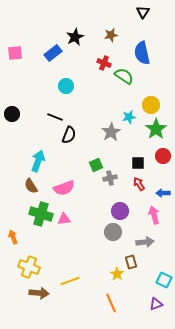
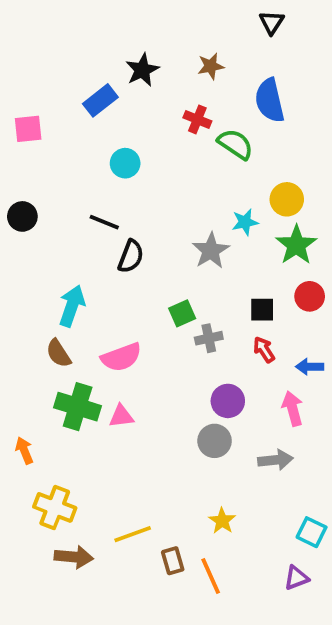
pink square: (15, 53) -> (28, 129), moved
brown rectangle: (131, 262) -> (173, 561), moved

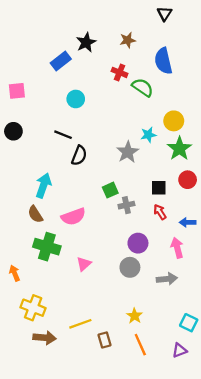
pink square: (28, 129) -> (17, 91), moved
pink triangle: (121, 416) -> (84, 264), moved, turned -35
orange line: (211, 576) -> (140, 345), moved

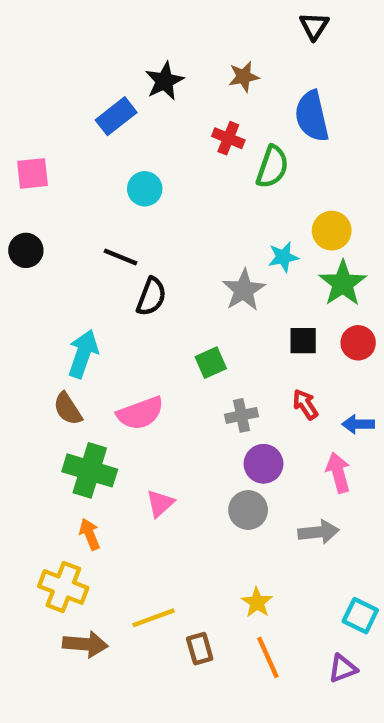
green semicircle: (143, 87) -> (272, 167), turned 75
black square: (159, 188) -> (303, 341), moved
gray cross: (126, 205) -> (242, 415), moved
orange arrow: (15, 273) -> (90, 534), moved

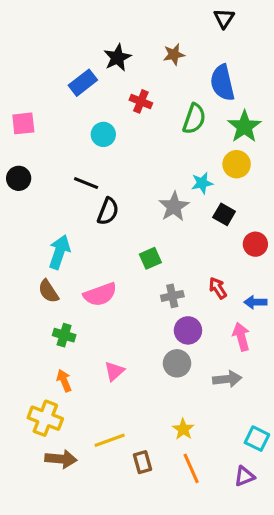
red cross: (228, 138) -> (141, 101), moved
green star: (343, 283) -> (244, 127), moved
black square: (303, 341) -> (224, 214), moved, turned 30
green cross: (90, 470) -> (64, 335), size x0.6
pink triangle: (160, 503) -> (114, 371), moved

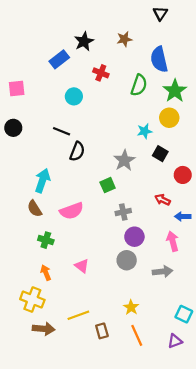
gray star: (174, 207) -> (124, 160), moved
red arrow: (218, 288) -> (163, 200), moved, turned -32
pink triangle: (114, 371) -> (82, 266), turned -40

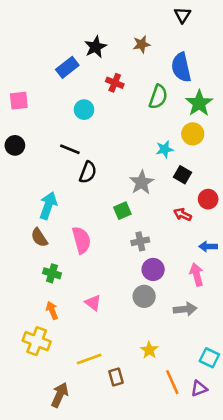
red arrow: (163, 200) -> (182, 214), moved
pink semicircle: (72, 211) -> (81, 240), turned -85
brown arrow: (44, 329) -> (60, 395), moved, turned -70
orange line: (137, 335) -> (172, 382), moved

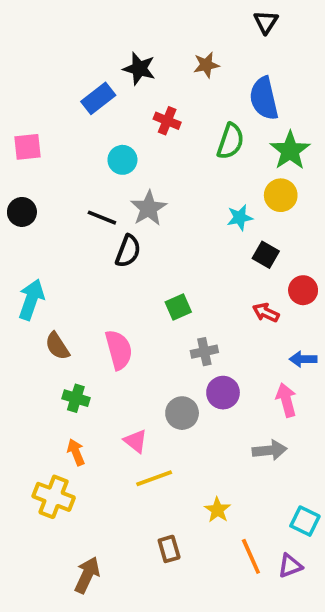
black star: (96, 47) -> (139, 69), turned -30
gray star: (142, 182) -> (149, 208), moved
cyan arrow: (48, 206) -> (31, 299), moved
gray circle: (144, 296) -> (182, 413), moved
yellow line: (89, 359) -> (154, 478), moved

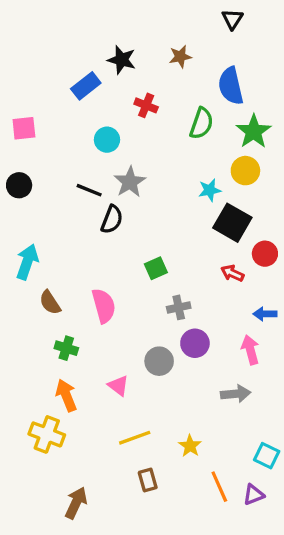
black square: (266, 255) -> (232, 223), size x1.6
orange arrow: (76, 452) -> (66, 395), size x1.4
yellow line: (154, 478) -> (135, 438), moved

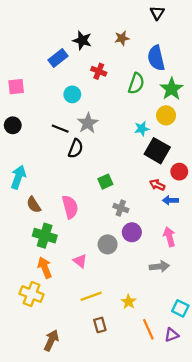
gray cross: (179, 307) -> (121, 208), turned 32
blue arrow: (265, 314) -> (170, 200), moved
green cross: (66, 348) -> (45, 236), size x1.5

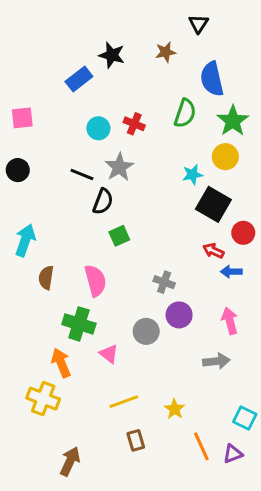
black triangle: (157, 13) -> (198, 24), moved
red cross: (99, 71) -> (134, 124), moved
green square: (105, 182) -> (119, 236), moved
brown semicircle: (34, 205) -> (46, 278), turned 42
green cross: (45, 236) -> (79, 324), moved

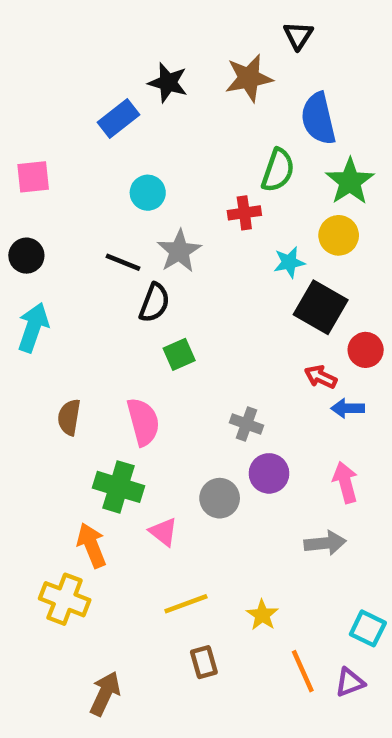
brown star: (166, 52) -> (249, 78), size x1.5
red cross: (134, 124) -> (244, 213), moved, turned -30
cyan arrow: (25, 240) -> (33, 327), moved

